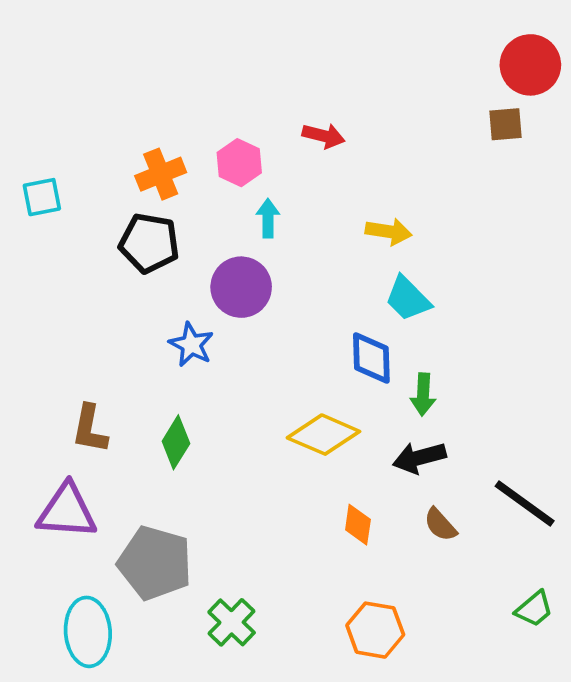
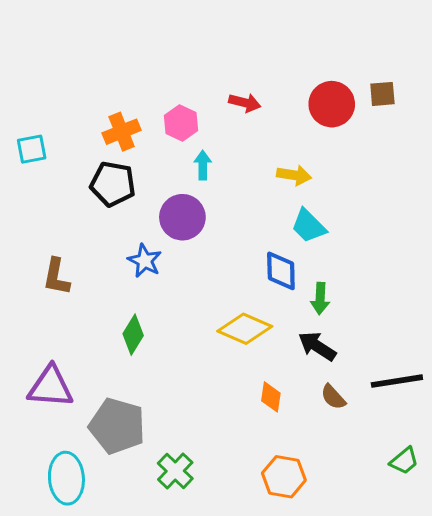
red circle: (530, 65) -> (332, 104), moved
brown L-shape: (90, 429) -> (56, 277), moved
black arrow: (419, 458) -> (317, 346), turned 48
black line: (525, 504) -> (397, 381), turned -45

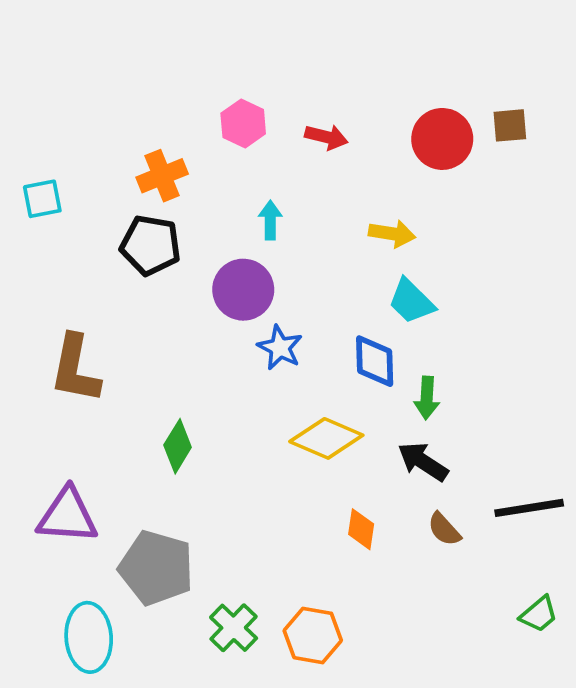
pink hexagon: (181, 123) -> (243, 123), moved
blue star: (145, 261) -> (280, 348), moved
brown L-shape: (56, 277) -> (75, 369), size x1.4
orange hexagon: (284, 477) -> (313, 635), moved

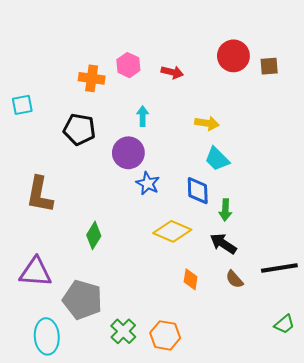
red circle: (442, 139) -> (233, 56), moved
orange cross: (162, 176) -> (92, 78), moved, turned 30

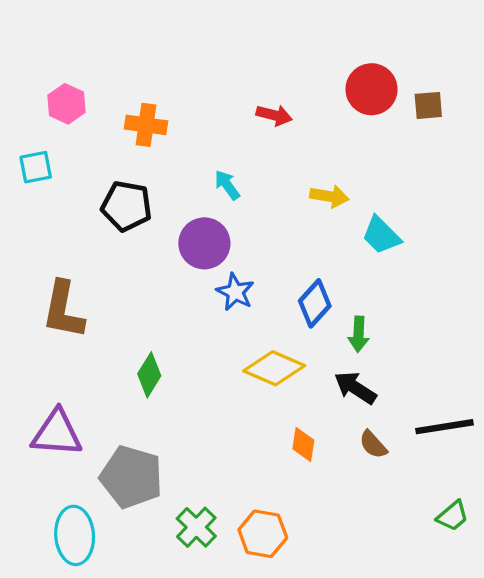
pink hexagon: (128, 65) -> (67, 104), moved
cyan arrow: (143, 116) -> (227, 185), turned -36
cyan trapezoid: (217, 159) -> (381, 235), moved
blue diamond: (198, 191) -> (315, 303), turned 44

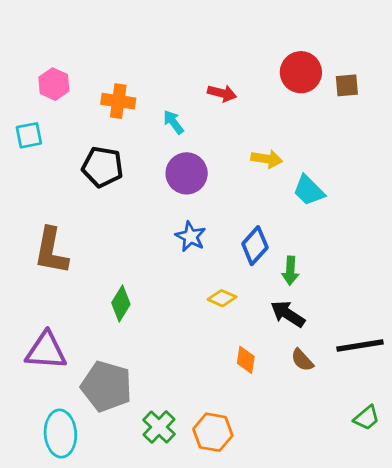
cyan arrow: (227, 185) -> (173, 122), moved
purple circle: (204, 243) -> (187, 173), moved
yellow diamond: (274, 368) -> (222, 298), size x0.6

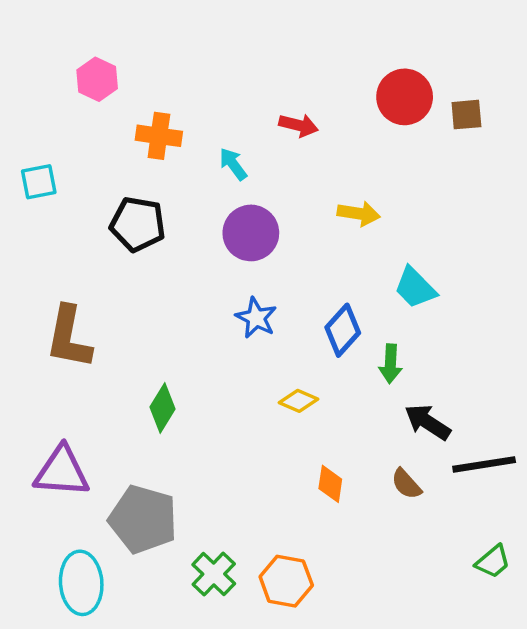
pink hexagon: (54, 84) -> (97, 79), moved
cyan trapezoid: (309, 190) -> (415, 288), moved
black arrow: (288, 314) -> (428, 422), moved

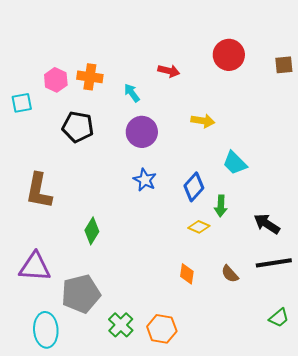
pink hexagon: (97, 79) -> (56, 80), moved
brown square: (466, 115) -> (284, 65), moved
yellow diamond: (299, 401) -> (199, 227), moved
black arrow: (428, 422) -> (267, 224), moved
gray pentagon: (143, 519) -> (81, 294), turned -30

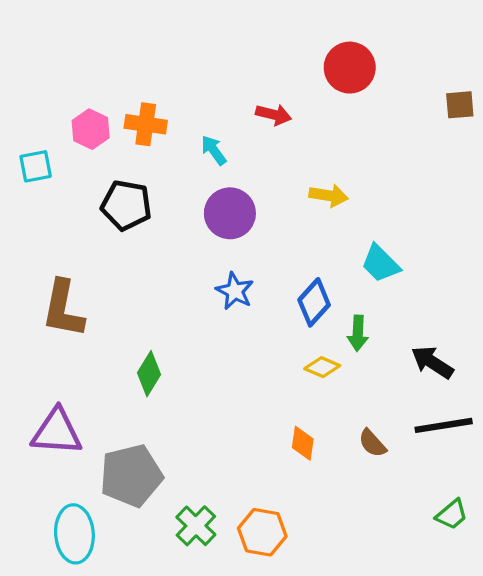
red circle: (229, 55) -> (350, 68), moved

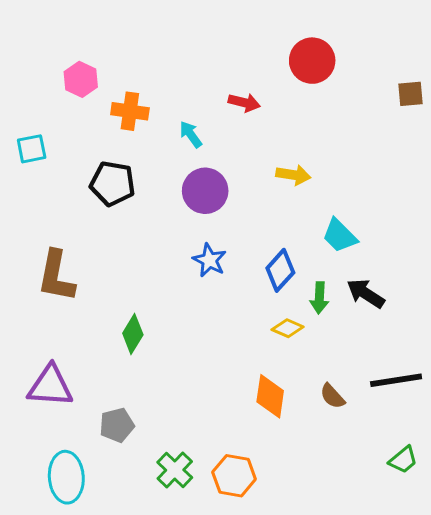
pink hexagon: (91, 129) -> (81, 79), moved
black arrow: (432, 362) -> (366, 293), moved
orange diamond: (303, 443) -> (270, 396), size x1.4
gray pentagon: (131, 476) -> (117, 425), size x0.6

